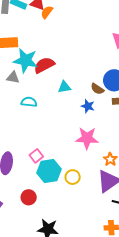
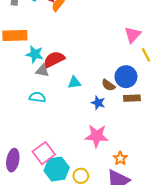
cyan star: (26, 61) -> (35, 54), size x0.7
gray triangle: (13, 77) -> (42, 71), moved
pink square: (36, 156) -> (44, 153), size x1.5

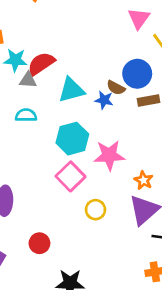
cyan triangle: (74, 82) -> (71, 90), size x1.5
blue star: (98, 103) -> (104, 100), moved
pink square: (44, 153) -> (70, 176), moved
cyan hexagon: (57, 169) -> (72, 139), moved

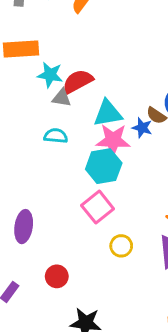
pink star: (109, 155) -> (113, 140), moved

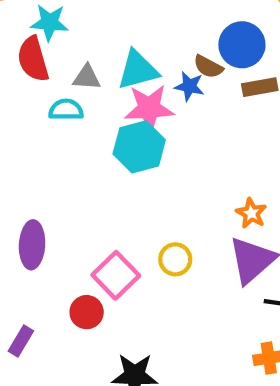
red semicircle: (78, 81) -> (33, 59), moved, turned -72
gray triangle: (62, 98) -> (87, 77), moved
pink square: (98, 207) -> (116, 275), moved

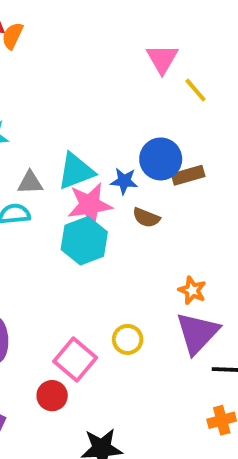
blue circle: (242, 45) -> (161, 159), moved
brown semicircle: (208, 67) -> (146, 218), moved

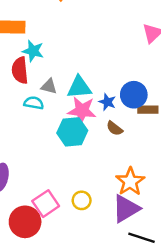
orange star: (192, 290) -> (130, 182), size x1.6
red circle: (52, 396) -> (25, 222), size x1.6

